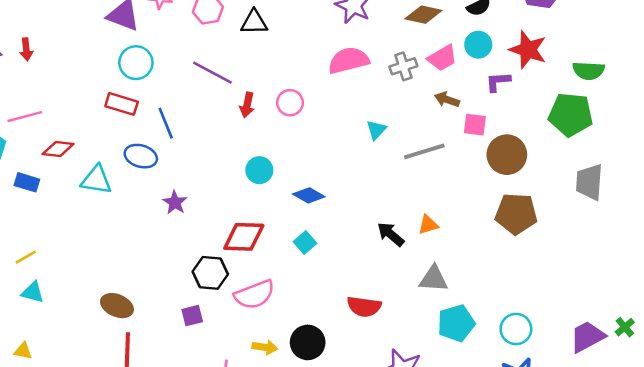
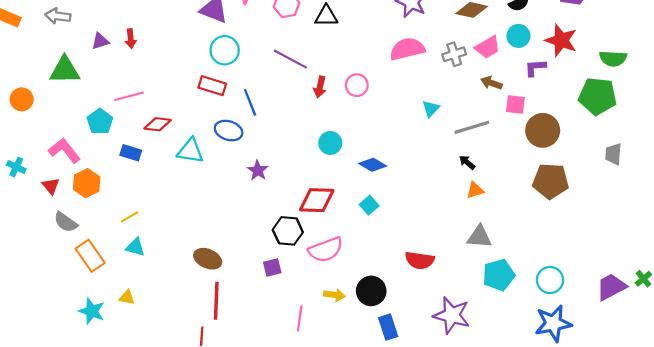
gray trapezoid: (589, 182) -> (613, 154), size x0.7
black arrow: (391, 234) -> (467, 162), moved, size x0.7

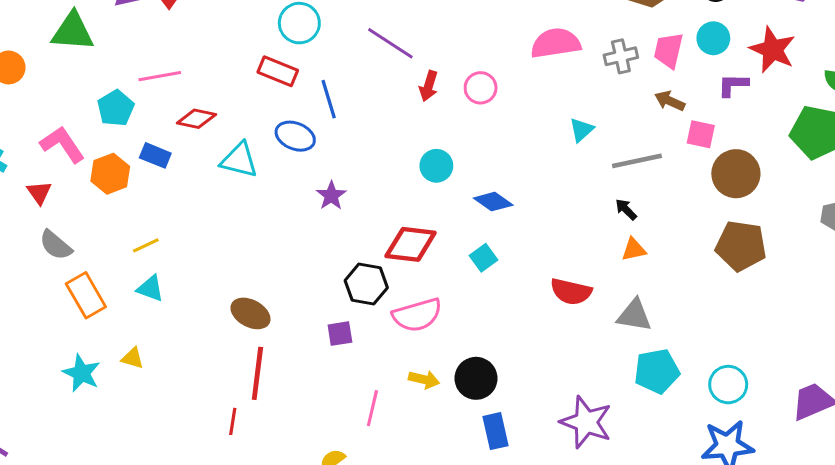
pink trapezoid: (488, 47) -> (669, 50), turned 128
orange hexagon: (87, 183) -> (110, 174), moved
red semicircle: (420, 260) -> (571, 292), moved

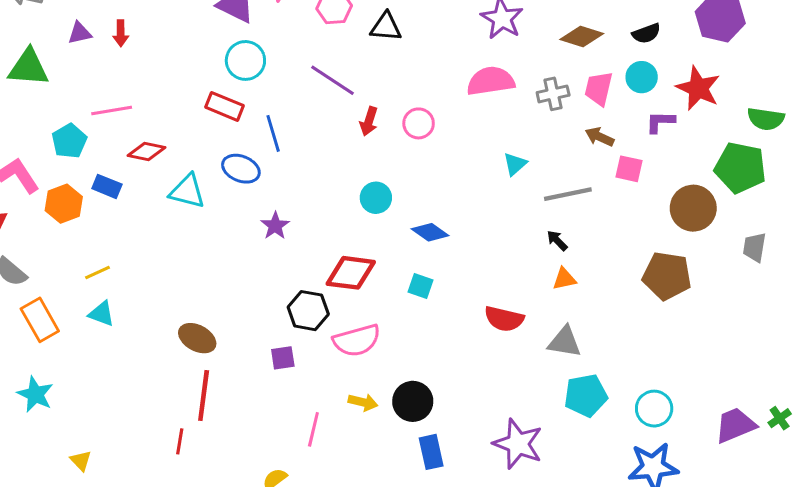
brown circle: (736, 174) -> (693, 208), moved
cyan square: (483, 258) -> (421, 286), turned -35
yellow triangle: (133, 358) -> (81, 461), moved, turned 30

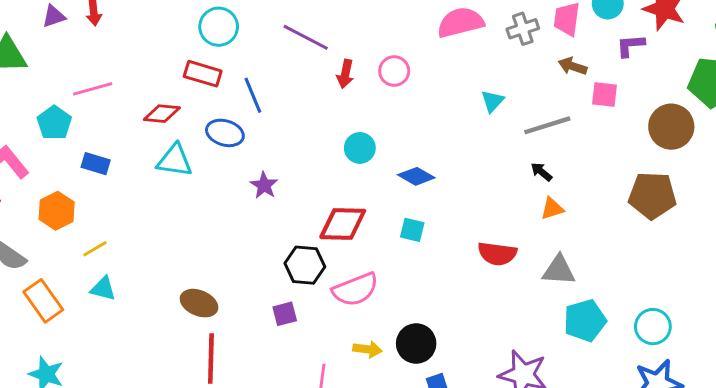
red diamond: (146, 152) -> (162, 114), moved
orange hexagon: (64, 204) -> (57, 211), moved

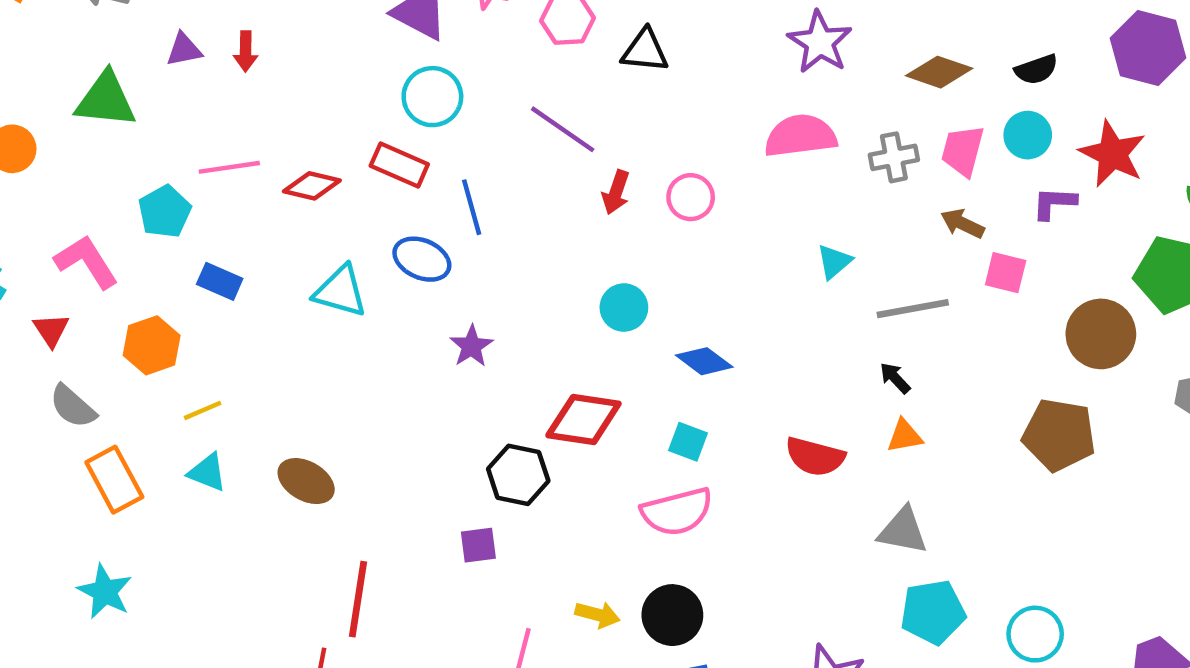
red diamond: (162, 114) -> (312, 186), moved
red semicircle: (497, 254) -> (815, 457), moved
pink semicircle: (355, 289) -> (677, 512), moved
brown ellipse: (199, 303) -> (306, 481), moved

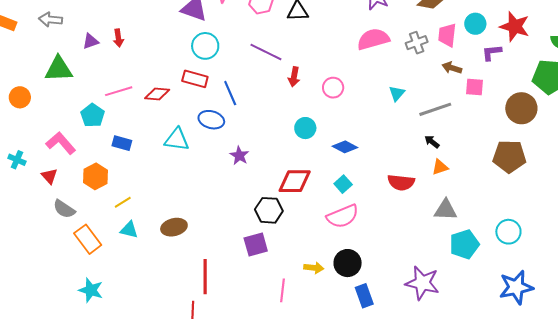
pink circle: (691, 197) -> (333, 88), moved
cyan square: (688, 442) -> (343, 184), turned 36
brown ellipse: (306, 481) -> (174, 227), turned -35
purple square: (478, 545) -> (256, 244), size x1.4
cyan circle: (1035, 634) -> (508, 232), moved

